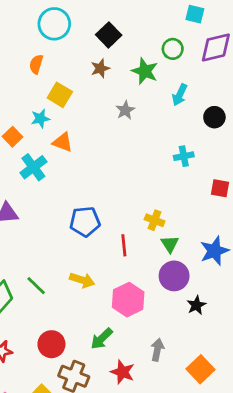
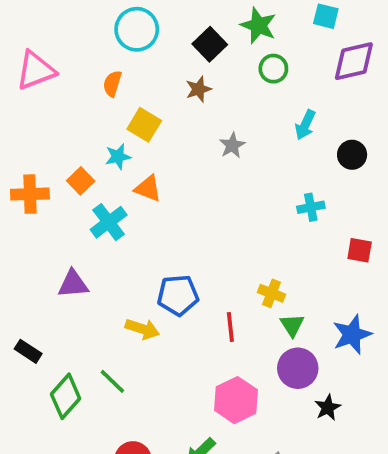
green circle: (173, 49) -> (273, 69), moved
green star: (145, 71) -> (258, 26), moved
yellow arrow: (82, 280) -> (142, 329), moved

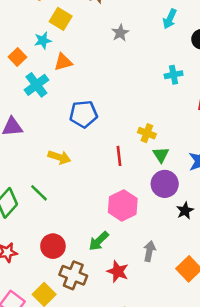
orange triangle: (148, 188) -> (63, 62), turned -36
blue pentagon: (178, 295) -> (83, 114), moved

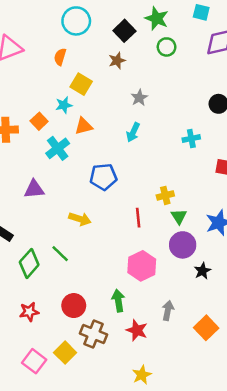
cyan arrow: (170, 19) -> (133, 132), moved
yellow cross: (147, 133) -> (165, 195), turned -35
green arrow: (99, 241) -> (118, 301), turned 125

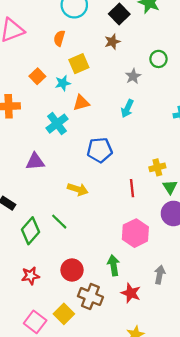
green circle: (167, 47) -> (158, 59), moved
yellow square: (81, 84) -> (79, 64), turned 36
orange square: (39, 121) -> (37, 76), moved

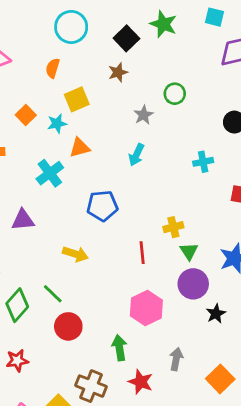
red circle: (72, 270) -> (68, 326), moved

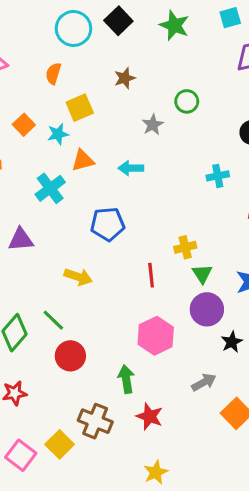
cyan square: (214, 17) -> (230, 18), turned -30
black square: (126, 38) -> (118, 21), moved
cyan arrow: (136, 155) -> (131, 168), moved, turned 65
gray arrow: (176, 359) -> (204, 382), moved, turned 50

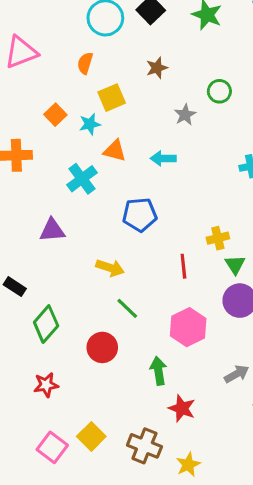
orange triangle: (83, 160) -> (115, 151), turned 30
green line: (53, 320) -> (127, 308), moved
brown cross: (95, 421) -> (144, 446), moved

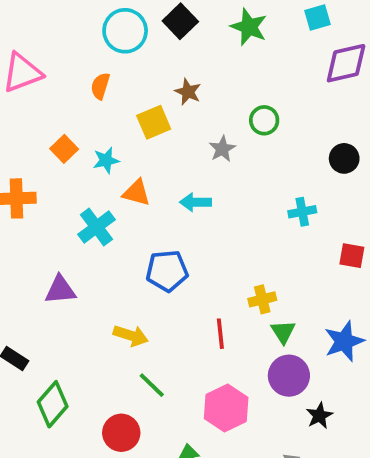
brown star: (157, 68) -> (188, 92), turned -30
yellow square: (112, 98) -> (154, 122), moved

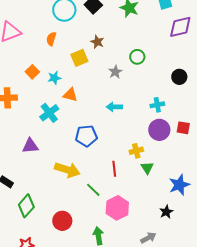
cyan arrow: (196, 202) -> (114, 107), moved
yellow arrow: (131, 336) -> (67, 170), size x1.4
blue star: (344, 341) -> (179, 185), moved
purple circle: (289, 376) -> (159, 130), moved
green line: (152, 385) -> (93, 190), moved

